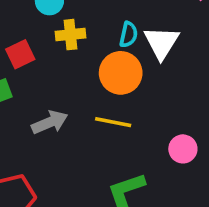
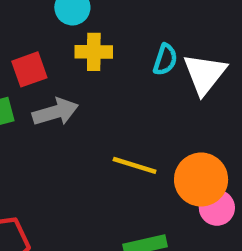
orange circle: (121, 73) -> (201, 180), moved
gray arrow: (50, 122) -> (55, 112), moved

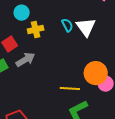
cyan semicircle: (165, 60) -> (67, 25), turned -32
yellow line: (135, 165) -> (70, 89), moved

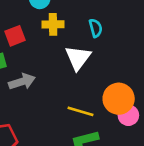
white triangle: (86, 27) -> (78, 58), moved
gray arrow: (25, 60) -> (22, 82), moved

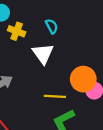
yellow cross: (53, 24) -> (17, 31), turned 35

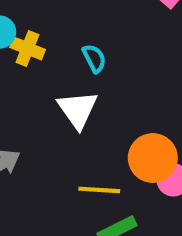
yellow cross: (17, 31) -> (27, 48), moved

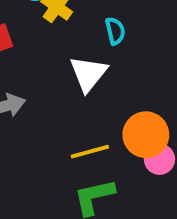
yellow line: (99, 190) -> (90, 152), turned -33

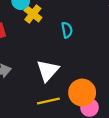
white triangle: (88, 74) -> (48, 71), moved

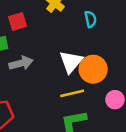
orange circle: (82, 93) -> (93, 69), moved

